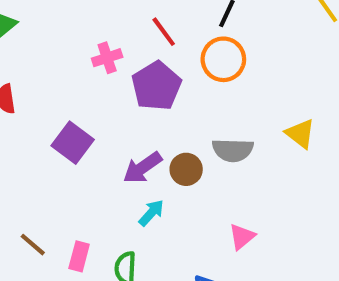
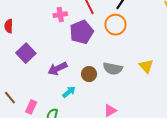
purple square: (73, 143) -> (26, 53), moved
purple arrow: (142, 168) -> (57, 69), moved

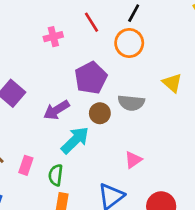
purple pentagon: (82, 32) -> (91, 78), moved
yellow triangle: (146, 66) -> (172, 83), moved
cyan arrow: (69, 92) -> (75, 140), size x1.6

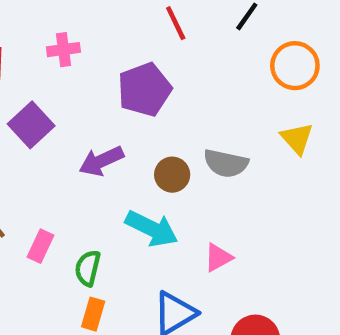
pink cross: (53, 37) -> (63, 50), moved
orange circle: (129, 43) -> (295, 66), moved
purple pentagon: (91, 78) -> (145, 89), moved
cyan arrow: (75, 140) -> (152, 229), moved, turned 64

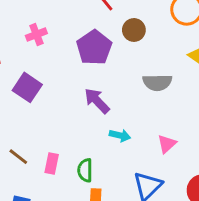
purple arrow: (101, 161) -> (97, 101), moved, turned 84
brown circle: (172, 175) -> (134, 30), moved
cyan arrow: (152, 229) -> (120, 135), size x0.6

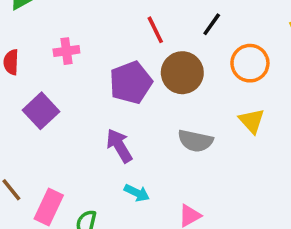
brown circle: (134, 30) -> (182, 73), size x1.5
pink rectangle: (52, 164) -> (49, 207), size x1.4

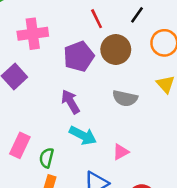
pink cross: (66, 51) -> (33, 34), size x1.6
cyan arrow: (137, 193) -> (83, 135), size x1.5

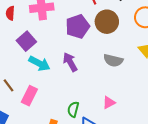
cyan arrow: (83, 135) -> (39, 63), moved
green semicircle: (47, 158) -> (73, 109), moved

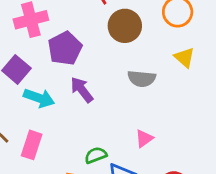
purple pentagon: (78, 26) -> (65, 48), moved
green semicircle: (73, 109) -> (96, 155), turned 63

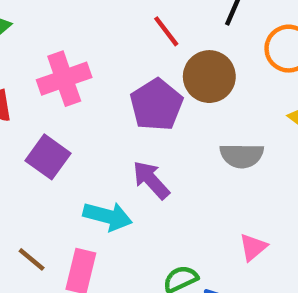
purple pentagon: (65, 48) -> (156, 105), moved
cyan arrow: (39, 98) -> (108, 216), moved

